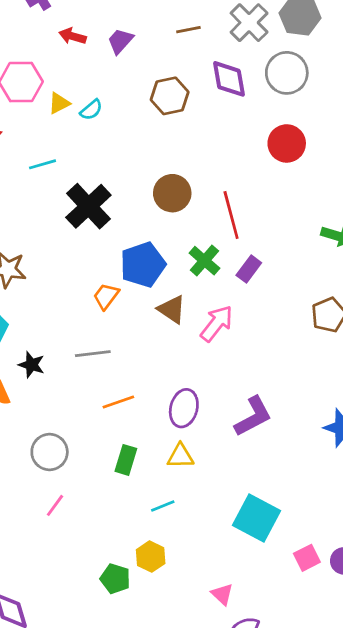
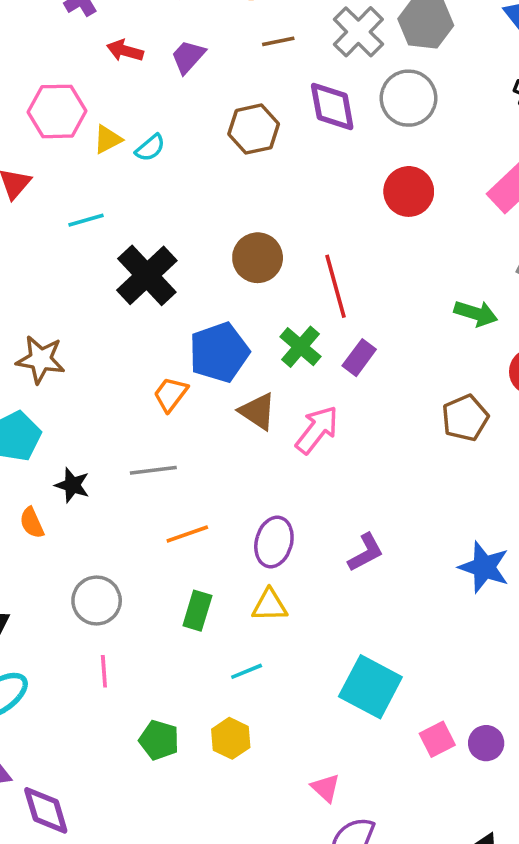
purple L-shape: (253, 416) -> (366, 553), size x0.7
pink line: (55, 505) -> (104, 671), turned -40
green pentagon: (115, 579) -> (159, 740), moved

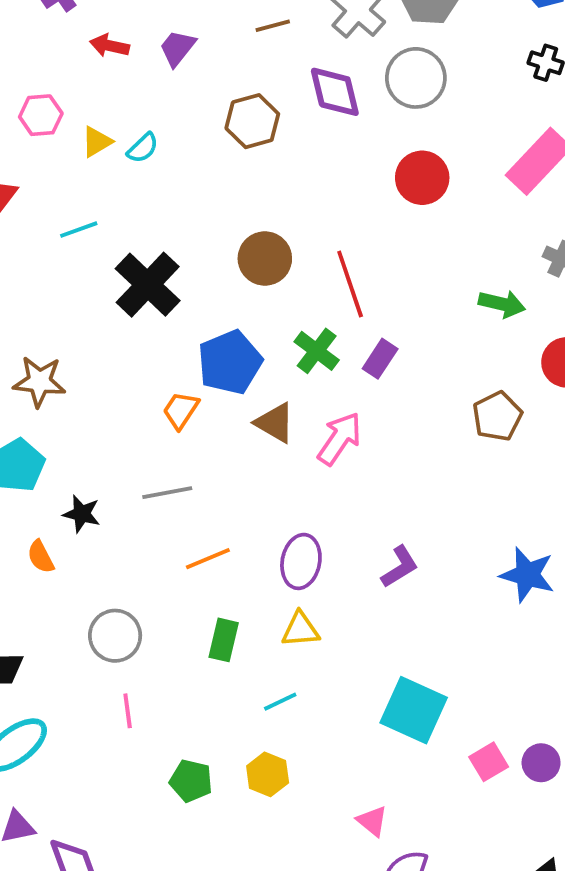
pink hexagon: (57, 111) -> (41, 115), size x0.7

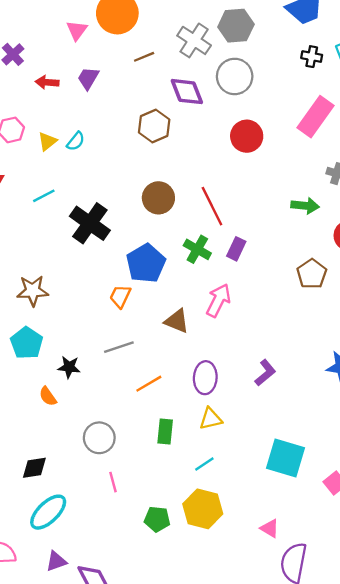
brown hexagon: (252, 121) -> (154, 126), moved
brown triangle: (275, 423) -> (177, 321), moved
yellow hexagon: (268, 774) -> (203, 509), size x1.5

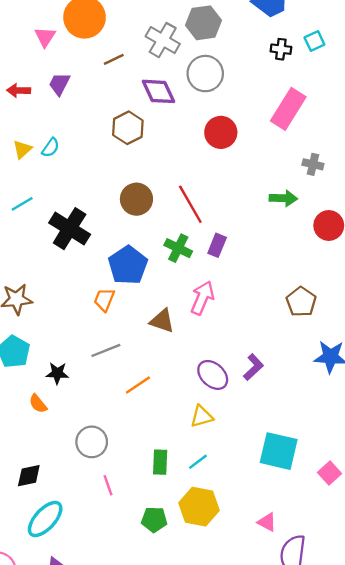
brown pentagon: (312, 274) -> (301, 302), moved
purple ellipse: (205, 378) -> (213, 375), moved, turned -48
green rectangle: (165, 431) -> (160, 462), moved

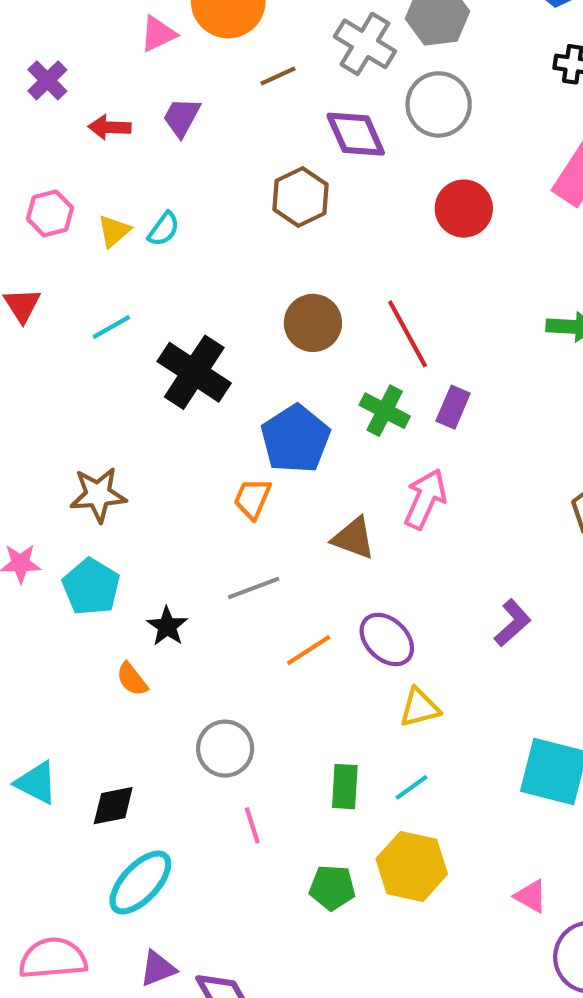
pink triangle: (45, 37) -> (158, 34), turned 30
black star: (57, 373) -> (167, 626), turned 30
purple ellipse: (213, 375) -> (387, 639), moved

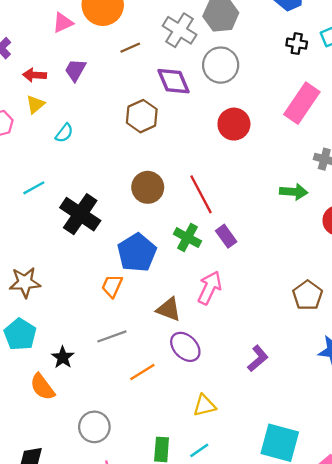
yellow triangle: (114, 231) -> (35, 104), moved
purple rectangle: (453, 407) -> (226, 236), turned -60
purple ellipse: (387, 639) -> (185, 347), moved
orange semicircle: (132, 679) -> (42, 387), size x1.4

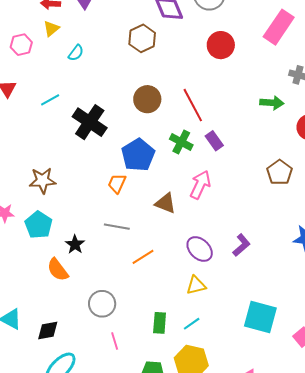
brown pentagon: (308, 295) -> (280, 172), moved
gray line: (112, 336) -> (117, 227), turned 30
purple ellipse: (185, 347) -> (200, 249), moved

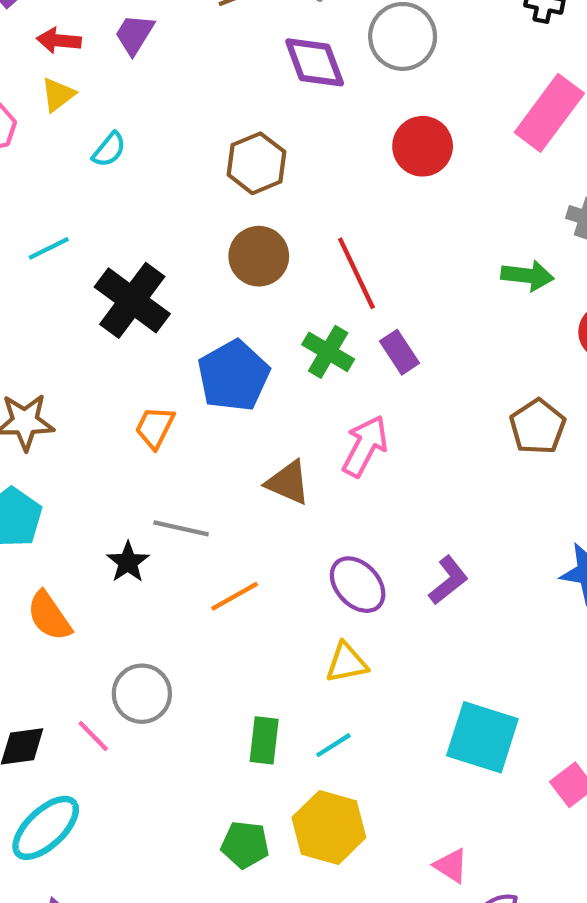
brown hexagon: (142, 38) -> (256, 163), moved
orange trapezoid: (117, 183) -> (155, 427), moved
black star: (75, 244) -> (128, 562), moved
pink line: (115, 341) -> (93, 736), moved, turned -30

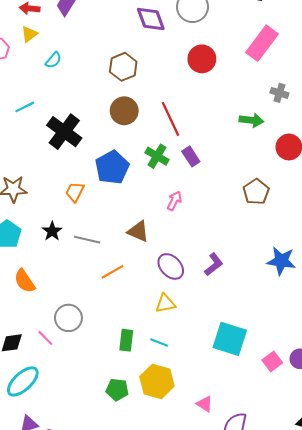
pink arrow: (365, 446) -> (174, 201), size x0.7
brown triangle: (288, 483) -> (138, 231), moved
black star: (128, 562) -> (52, 231), moved
cyan line: (333, 745) -> (159, 343), turned 54
pink triangle: (451, 866) -> (205, 404), moved

